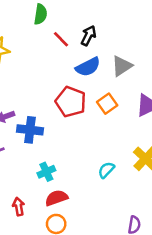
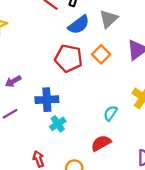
blue cross: (30, 130) -> (47, 100), moved
red semicircle: (56, 198) -> (101, 143), moved

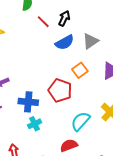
red pentagon: (69, 58) -> (60, 90), moved
cyan semicircle: (110, 113) -> (80, 121), size x1.5

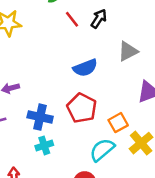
blue semicircle: (65, 42) -> (85, 68), moved
orange square: (80, 70) -> (118, 123), moved

